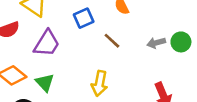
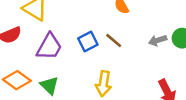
blue square: (84, 18) -> (88, 41), moved

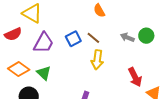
gray arrow: (158, 40) -> (127, 37), turned 40
yellow arrow: (104, 84) -> (97, 60), moved

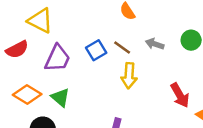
gray arrow: (127, 37) -> (155, 44), moved

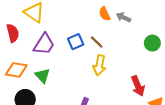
gray arrow: (155, 44) -> (123, 17), moved
red semicircle: (17, 49) -> (13, 33), turned -84
orange diamond: (27, 94) -> (16, 70), turned -30

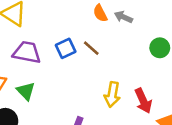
purple trapezoid: (44, 44) -> (27, 52), turned -110
yellow arrow: (99, 65) -> (112, 95), moved

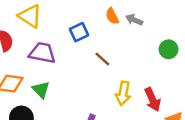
blue square: (66, 48) -> (79, 32), moved
brown line: (91, 48) -> (102, 59), moved

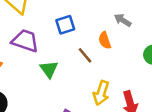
orange semicircle: (112, 16) -> (105, 40), moved
green triangle: (41, 90) -> (49, 69), moved

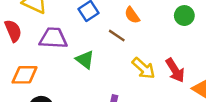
yellow arrow: (101, 93) -> (144, 68), turned -50

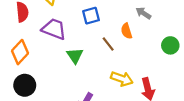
yellow arrow: (144, 68) -> (122, 79), turned -40
orange diamond: (25, 75) -> (20, 52), turned -65

